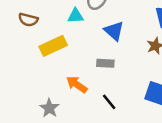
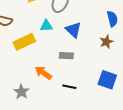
cyan triangle: (76, 16) -> (46, 26), moved
black line: (109, 102) -> (69, 87), turned -40

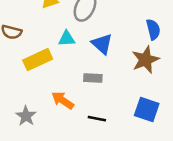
brown star: (106, 42) -> (145, 60), size x1.5
gray star: (21, 92) -> (26, 116), moved

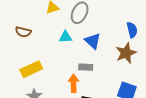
yellow rectangle: (38, 60) -> (31, 69), moved
orange arrow: (63, 100) -> (74, 83), moved, turned 54

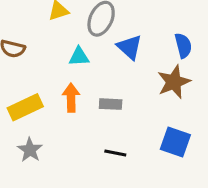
blue triangle: (93, 41) -> (130, 47), moved
orange arrow: (74, 83) -> (71, 98), moved

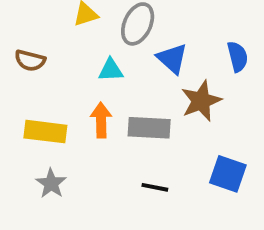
brown star: (174, 82) -> (201, 101), moved
gray rectangle: (111, 104) -> (149, 128), size x1.5
yellow rectangle: (25, 107) -> (45, 132), turned 32

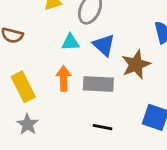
blue triangle: (172, 59) -> (104, 45), moved
yellow rectangle: (45, 132) -> (23, 87), turned 56

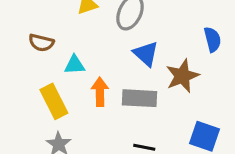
cyan triangle: (71, 42) -> (75, 65), moved

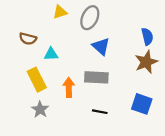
brown star: (182, 76) -> (146, 62), moved
orange arrow: (100, 92) -> (69, 87), moved

